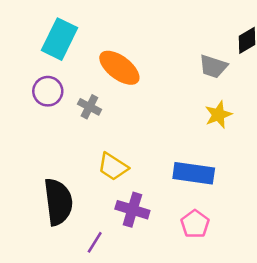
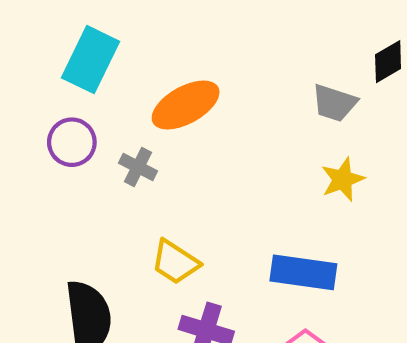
orange ellipse: (119, 68) -> (186, 105), turned -66

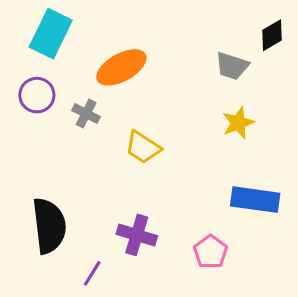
yellow trapezoid: (175, 262) -> (143, 147), moved
blue rectangle: (303, 272) -> (255, 200), moved

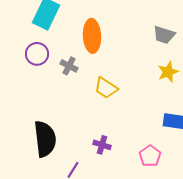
orange ellipse: (121, 67) -> (92, 36), turned -64
purple cross: (137, 235) -> (102, 145), size x0.7

